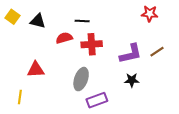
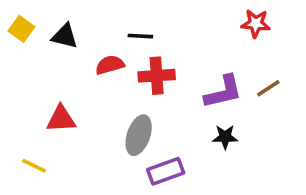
yellow line: (20, 97) -> (34, 166), turned -72

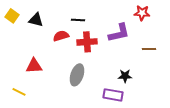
brown line: (268, 88) -> (149, 49), turned 32
purple L-shape: (223, 92) -> (119, 33), moved
purple rectangle: (166, 171) -> (113, 95), moved, turned 30

